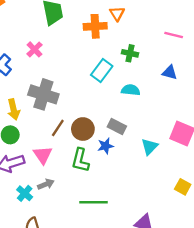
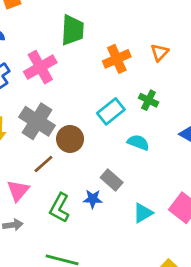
orange triangle: (117, 14) -> (159, 52), moved
orange cross: (95, 26) -> (117, 59), turned -35
pink cross: (34, 49) -> (40, 67), size x1.6
brown circle: (83, 129) -> (70, 139), moved

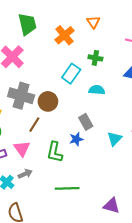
gray rectangle: (112, 180) -> (86, 122), turned 35

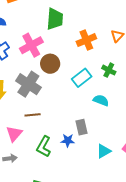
brown circle: (48, 101) -> (50, 64), moved
brown line: (34, 125) -> (33, 115), turned 35

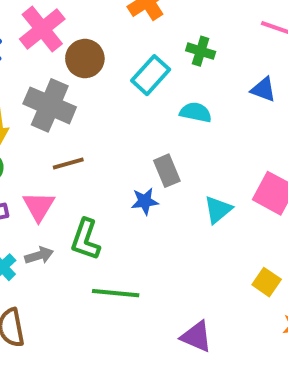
green L-shape: (44, 147) -> (86, 239), moved

